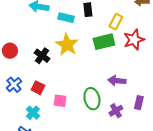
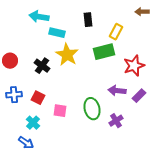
cyan rectangle: (66, 18) -> (57, 33), moved
red star: (134, 40) -> (134, 66), moved
blue cross: (14, 85) -> (14, 95), turned 35
purple rectangle: (139, 103) -> (139, 96), moved, turned 32

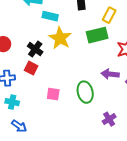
red square: (38, 98) -> (31, 68), moved
purple cross: (116, 121) -> (109, 119), moved
cyan cross: (33, 123) -> (12, 102), moved, turned -32

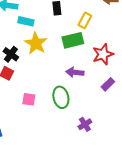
purple arrow: (110, 74) -> (75, 72), moved

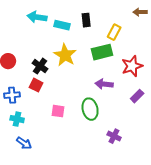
cyan rectangle: (26, 21) -> (62, 25), moved
purple cross: (85, 124) -> (114, 136), turned -32

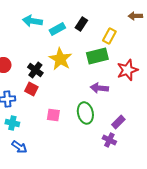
black rectangle: (86, 20) -> (81, 24), turned 40
cyan rectangle: (62, 25) -> (57, 29), turned -42
purple rectangle: (137, 96) -> (118, 122), moved

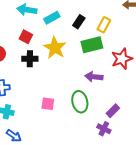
black rectangle: (81, 24) -> (79, 22), moved
black cross: (35, 70) -> (30, 59), turned -35
red square: (31, 89) -> (26, 37), moved

